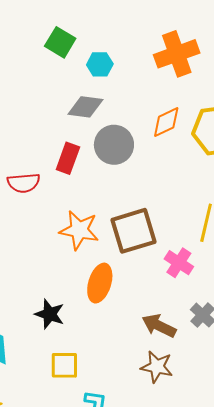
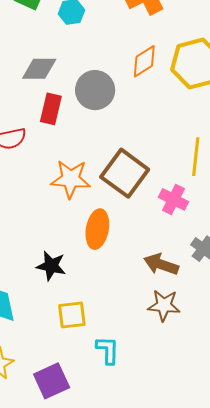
gray diamond: (85, 107) -> (39, 69), moved
brown square: (133, 231) -> (125, 173), turned -30

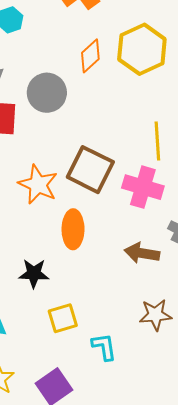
orange star: (71, 179) -> (38, 184), turned 30
pink cross: (173, 199) -> (143, 187), size x1.4
brown star: (164, 305) -> (155, 315), moved

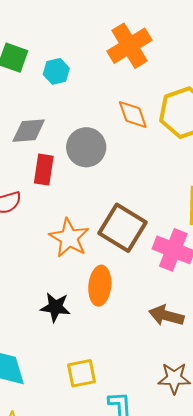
orange diamond: (90, 56) -> (133, 115), turned -72
black star: (34, 273) -> (55, 307), moved

